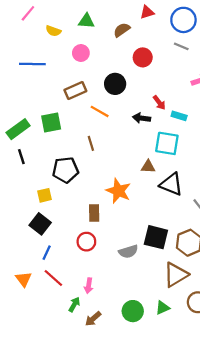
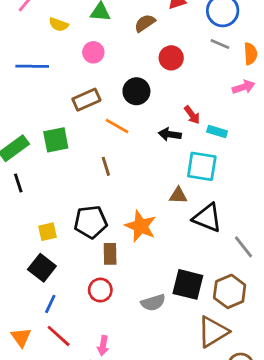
black pentagon: (65, 170) -> (91, 222), moved

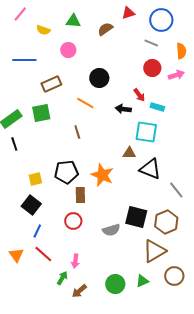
gray line: (220, 44) -> (151, 43), moved
red circle: (171, 58) -> (152, 68), moved
brown rectangle: (86, 100) -> (51, 84), moved

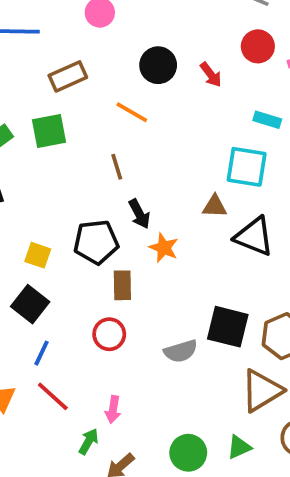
red arrow: (139, 95) -> (211, 75), moved
black arrow: (123, 109) -> (139, 214), moved, turned -126
orange star: (102, 175) -> (164, 248), size x0.7
yellow square: (35, 179) -> (38, 255), turned 32

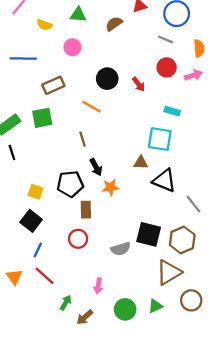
orange star: (164, 248) -> (111, 187), turned -30
pink arrow: (113, 409) -> (98, 286), moved

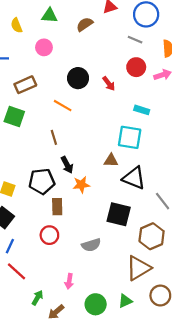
yellow semicircle: (44, 25) -> (17, 25), turned 48
green square: (42, 118) -> (14, 117), turned 30
black square: (149, 234) -> (119, 214), moved

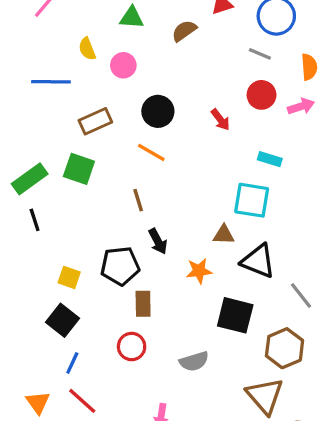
yellow semicircle: (17, 25) -> (87, 49), moved
black circle: (78, 78) -> (158, 111), moved
orange star: (81, 185) -> (199, 271), moved
brown triangle: (138, 268) -> (265, 396), turned -40

